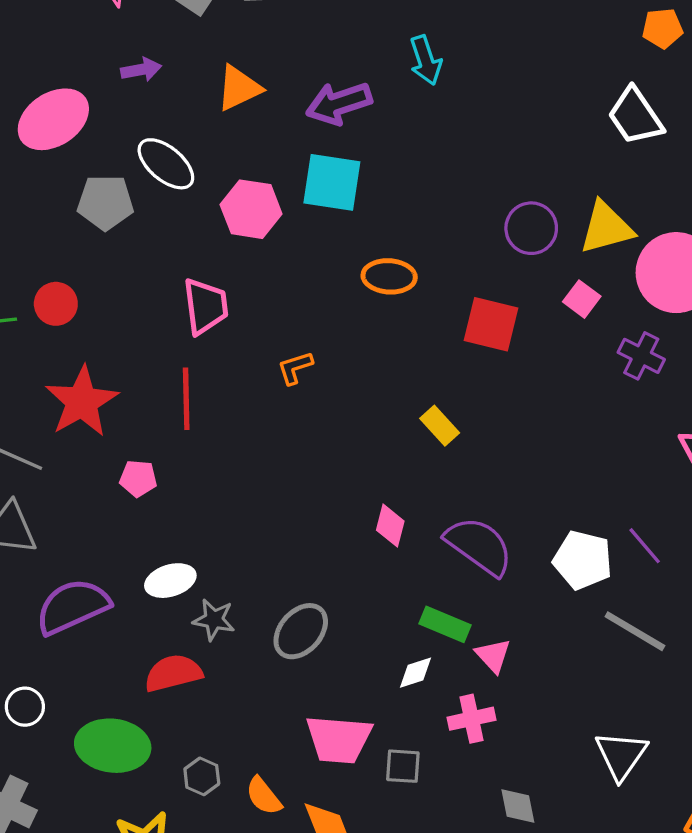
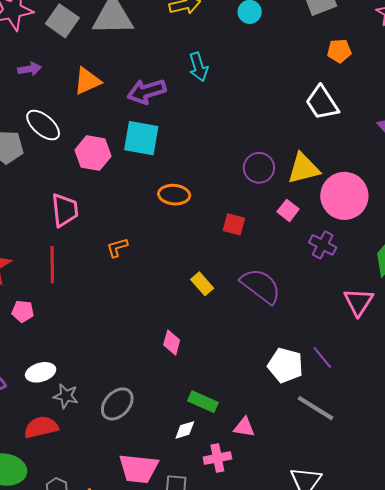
red square: (491, 324) -> (234, 224), size x0.7
purple semicircle: (479, 546) -> (261, 286), moved
pink triangle: (493, 656) -> (244, 427), moved, turned -40

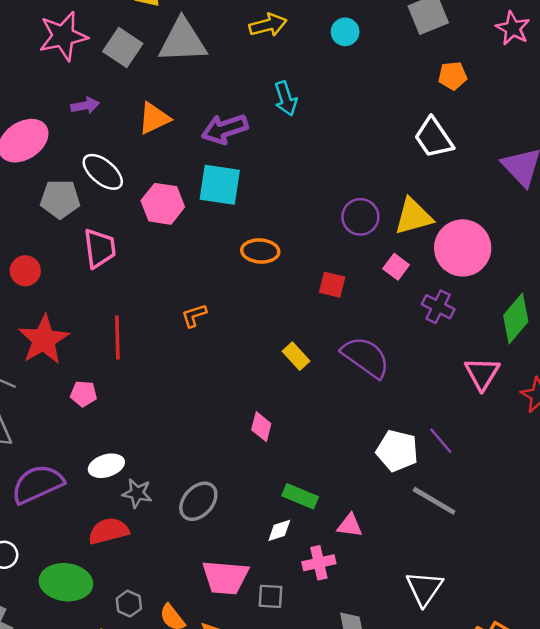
pink trapezoid: (65, 210) -> (100, 248), moved

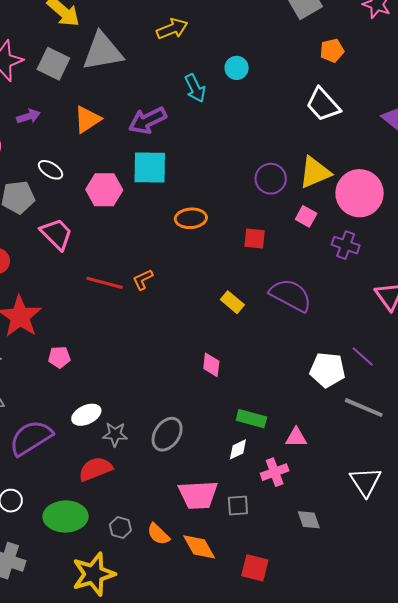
cyan circle: (345, 32) -> (237, 68), moved
white ellipse: (103, 172) -> (51, 170), size x0.7
pink trapezoid: (100, 248) -> (56, 234), turned -30
red line: (117, 338) -> (105, 283), moved, turned -66

